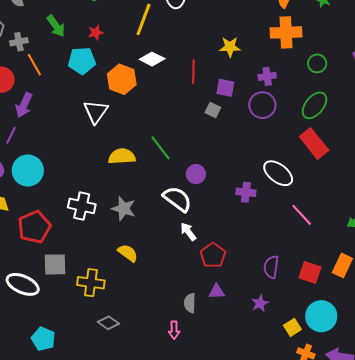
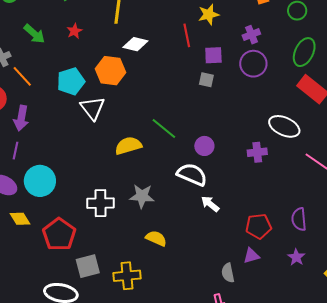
cyan pentagon: (82, 61) -> (71, 81), moved
red line: (193, 72) -> (187, 35), moved
red pentagon: (213, 255) -> (259, 226), moved, turned -30

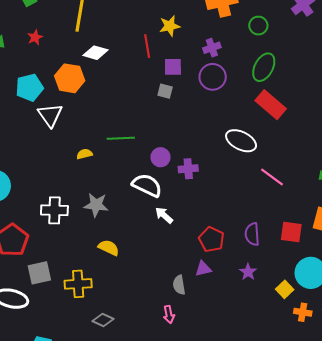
green line: (164, 128) -> (121, 138), turned -44
yellow semicircle: (128, 146) -> (84, 154), size x0.6
purple cross: (257, 152) -> (188, 169), moved
red pentagon: (259, 226) -> (212, 239), turned 30

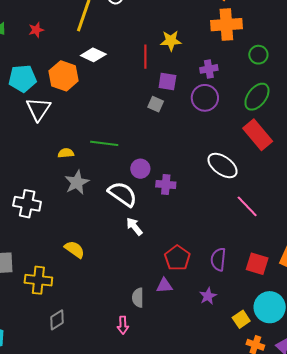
gray star: (96, 205) -> (77, 182), moved, turned 30
gray diamond: (103, 320) -> (57, 320), turned -65

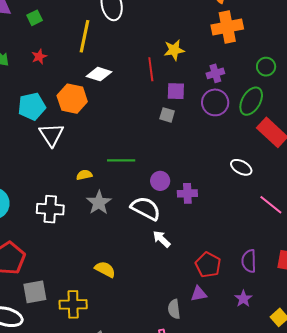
green circle: (258, 55) -> (266, 67), moved
green ellipse: (257, 97) -> (251, 101), moved
white ellipse: (223, 166) -> (241, 167), size x0.7
white cross: (27, 204) -> (50, 209), moved

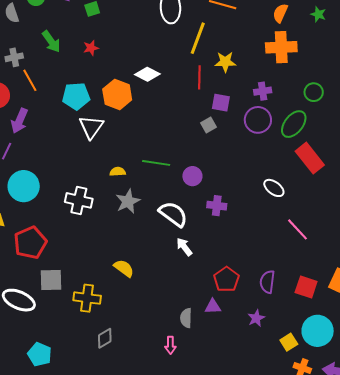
yellow line: (84, 36) -> (198, 38), moved
gray square: (167, 115) -> (209, 125), turned 35
purple circle: (160, 181) -> (192, 176), moved

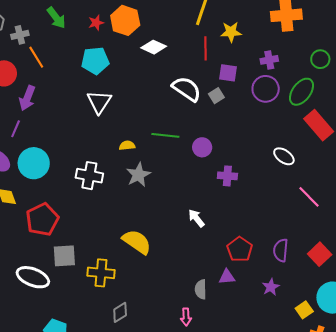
orange hexagon: (117, 95) -> (125, 20), moved
cyan pentagon: (76, 96) -> (95, 61), moved
white semicircle: (173, 214) -> (187, 89), moved
yellow semicircle: (124, 268) -> (137, 242), size x1.4
red square: (306, 287) -> (320, 254), turned 30

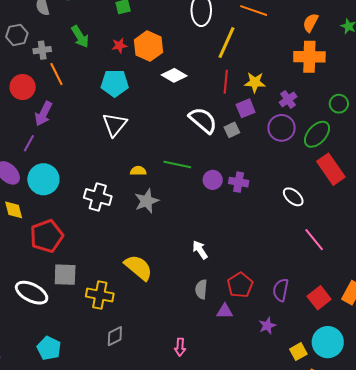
yellow star: (231, 32) -> (255, 82), moved
purple cross: (269, 60) -> (288, 99), turned -30
purple square: (228, 73) -> (246, 108), turned -36
purple cross: (227, 176) -> (239, 182), moved
gray semicircle: (201, 289) -> (201, 289), moved

